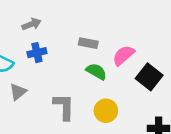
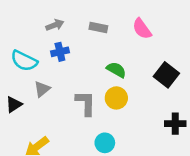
gray rectangle: (88, 43) -> (98, 28), moved
pink semicircle: (123, 55) -> (142, 29), moved, turned -85
yellow circle: (106, 111) -> (116, 98), moved

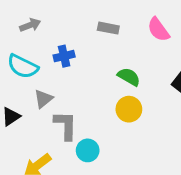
gray arrow: (55, 25) -> (30, 25), moved
gray L-shape: (86, 103) -> (66, 125), moved
cyan circle: (105, 143) -> (88, 150), moved

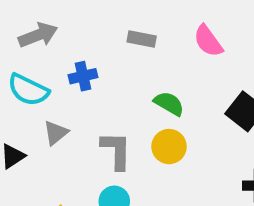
gray arrow: (30, 25) -> (38, 35), size x1.4
gray L-shape: (66, 125) -> (116, 150), moved

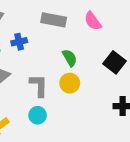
gray rectangle: (142, 39) -> (54, 20), size x1.5
green semicircle: (169, 104) -> (70, 58), turned 30

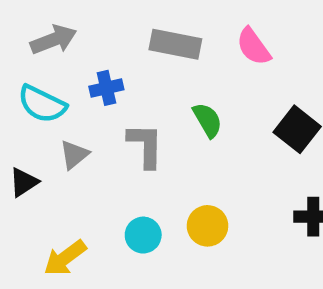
yellow circle: (70, 83) -> (208, 226), moved
gray L-shape: (39, 85) -> (145, 145), moved

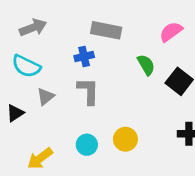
pink semicircle: (253, 47) -> (171, 32), moved, turned 90
blue cross: (106, 88) -> (84, 57), moved
green semicircle: (208, 120) -> (146, 65), moved

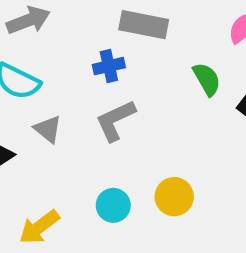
gray L-shape: (88, 91) -> (115, 120), turned -116
gray triangle: (45, 96) -> (48, 129), turned -42

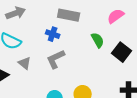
blue cross: (109, 66) -> (53, 34), turned 32

